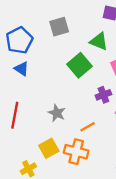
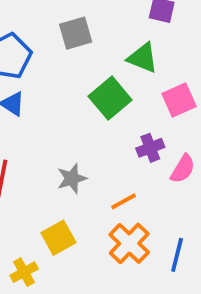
gray star: (57, 113) -> (72, 178), turned 30
orange cross: (76, 152) -> (129, 243), moved, turned 30

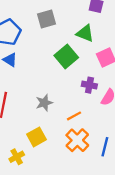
purple cross: (150, 148) -> (89, 85), turned 32

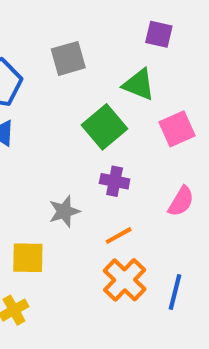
purple cross: (89, 85) -> (115, 181), moved
yellow square: (36, 137) -> (28, 258), moved, turned 30

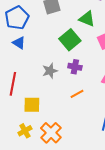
gray star: (64, 211) -> (50, 71), moved
orange cross: (125, 280) -> (51, 133), moved

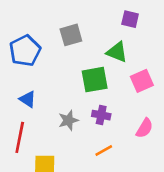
green square: (70, 40) -> (95, 80), turned 30
blue triangle: (19, 43) -> (28, 99), moved

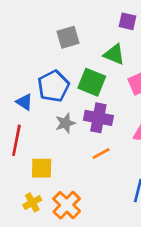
blue pentagon: (25, 51) -> (53, 86), moved
green square: (95, 80) -> (92, 82), turned 32
purple cross: (101, 115) -> (98, 118), size x1.5

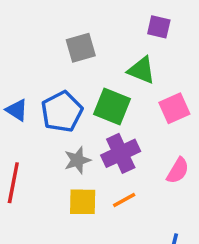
blue triangle: (24, 102) -> (17, 110), moved
purple cross: (98, 118) -> (121, 153), turned -36
yellow square: (42, 168) -> (83, 202), moved

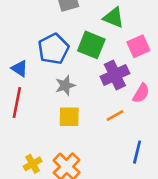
blue triangle: (17, 110) -> (20, 68), moved
purple cross: (121, 153) -> (115, 75), moved
orange line: (124, 200) -> (115, 115), moved

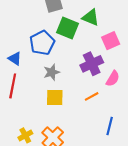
green square: (91, 45) -> (67, 28), moved

